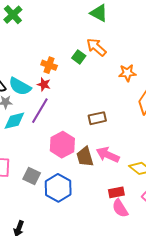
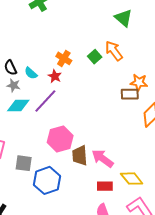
cyan semicircle: (20, 86) -> (31, 73), size x0.6
brown rectangle: (97, 118) -> (130, 94), moved
gray square: (32, 176) -> (24, 163), turned -30
red rectangle: (116, 192) -> (105, 186), moved

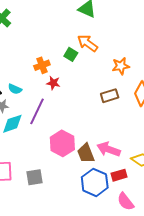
orange cross: (64, 58) -> (42, 65), turned -35
red star: (55, 76) -> (53, 83), moved
brown rectangle: (130, 94) -> (110, 96), moved
blue hexagon: (47, 180) -> (95, 182), moved

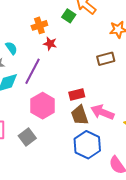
cyan semicircle: (15, 89) -> (11, 48), turned -152
pink hexagon: (62, 143) -> (43, 106), moved
red rectangle: (119, 175) -> (77, 94), moved
gray square: (35, 177) -> (27, 137), turned -30

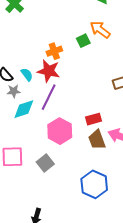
green square: (69, 16) -> (83, 41), turned 32
red star: (50, 44) -> (49, 71), moved, size x1.6
blue hexagon: (87, 145) -> (94, 184), moved

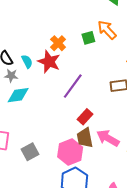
orange cross: (54, 51) -> (58, 43), turned -35
purple line: (49, 97) -> (73, 86), moved
red rectangle: (94, 119) -> (85, 117), turned -42
pink hexagon: (60, 131) -> (70, 152), moved

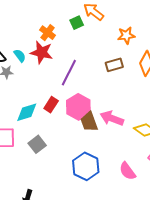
cyan diamond: (18, 95) -> (27, 112), moved
red rectangle: (85, 117) -> (51, 105), moved
pink hexagon: (70, 152) -> (78, 107), moved

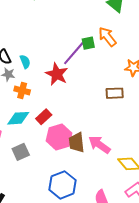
orange cross: (48, 33) -> (22, 90), moved, turned -35
red star: (42, 52) -> (57, 74), moved
purple line: (69, 73) -> (74, 53), moved
pink hexagon: (78, 107) -> (59, 137), moved

